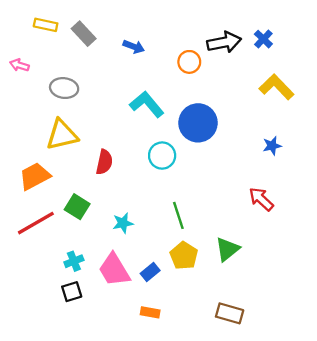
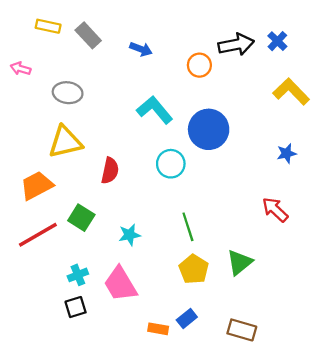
blue rectangle: (150, 272) -> (187, 319), moved

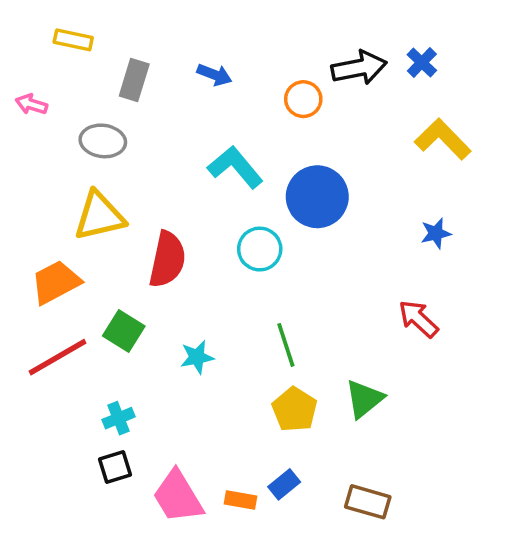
gray rectangle: (88, 35) -> (134, 80), moved, turned 60
red semicircle: (110, 171) -> (167, 259), size x1.4
pink trapezoid: (120, 284) -> (178, 497), moved

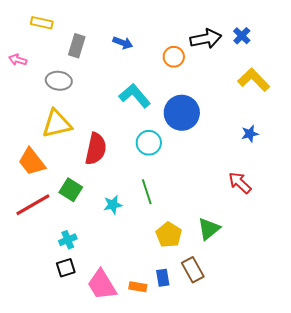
orange trapezoid: (56, 282) -> (32, 162), turned -100
green line: (286, 345) -> (147, 192), moved
blue rectangle: (284, 484) -> (163, 278), turned -60
brown rectangle: (368, 502) -> (193, 270), moved, turned 45

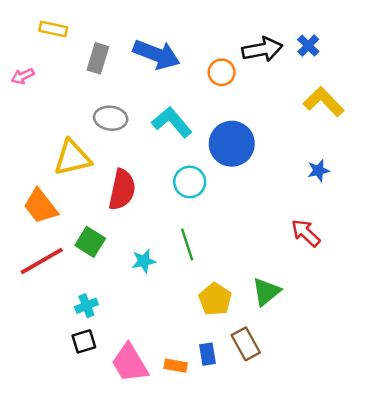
blue arrow: (123, 43) -> (157, 54), size x1.8
pink arrow: (18, 60) -> (23, 76), turned -42
gray ellipse: (59, 81) -> (111, 118), moved

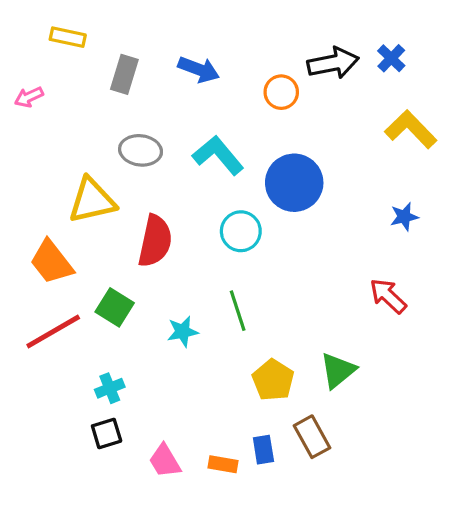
blue arrow: (157, 54) -> (199, 69), size x0.7
pink trapezoid: (130, 363) -> (165, 461), size x0.7

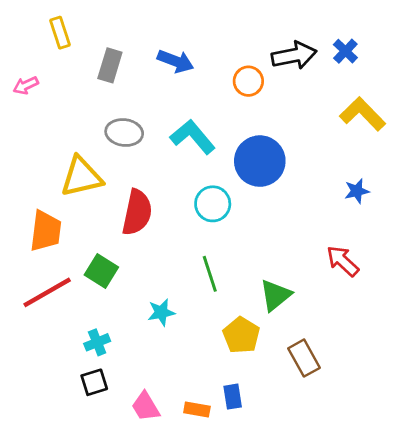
yellow rectangle: (68, 37) -> (60, 33), turned 60
orange trapezoid: (52, 262) -> (46, 231), turned -135
cyan star: (183, 332) -> (161, 312), moved
green triangle: (338, 370) -> (275, 295), moved
brown rectangle: (312, 437) -> (304, 358), moved

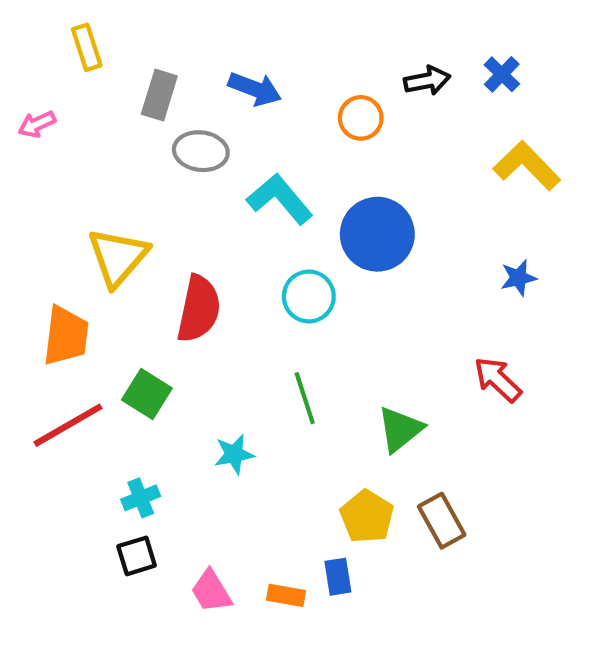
black arrow: (294, 55) -> (427, 81), size x0.7
gray ellipse: (124, 133) -> (201, 151), moved
yellow triangle: (81, 177) -> (118, 257), turned -36
yellow pentagon: (241, 335) -> (367, 517), moved

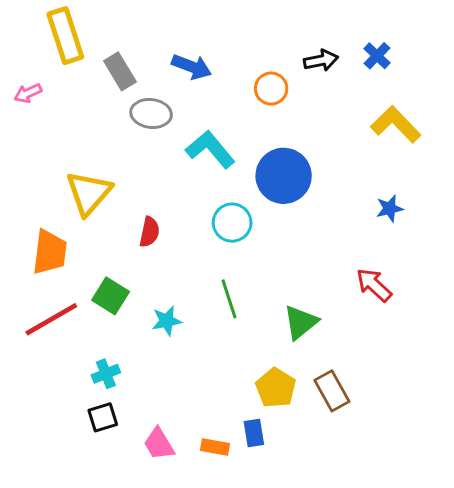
yellow rectangle: (87, 47) -> (65, 36), size x1.6
gray rectangle: (159, 95) -> (120, 71), turned -48
red semicircle: (199, 309) -> (150, 232), size x0.6
cyan star: (234, 454) -> (167, 321), moved

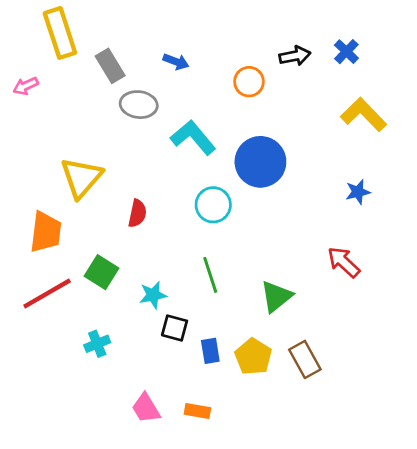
blue arrow: (192, 67) -> (176, 62), size x0.7
black square: (103, 417) -> (175, 328), moved, turned 32
blue rectangle: (254, 433) -> (210, 351), moved

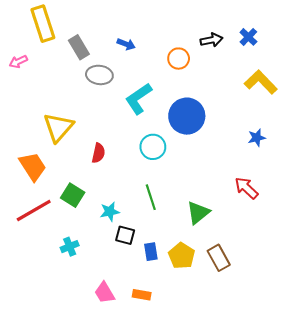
cyan L-shape: (193, 137) -> (138, 99), turned -84
orange trapezoid: (46, 232) -> (33, 166), turned -40

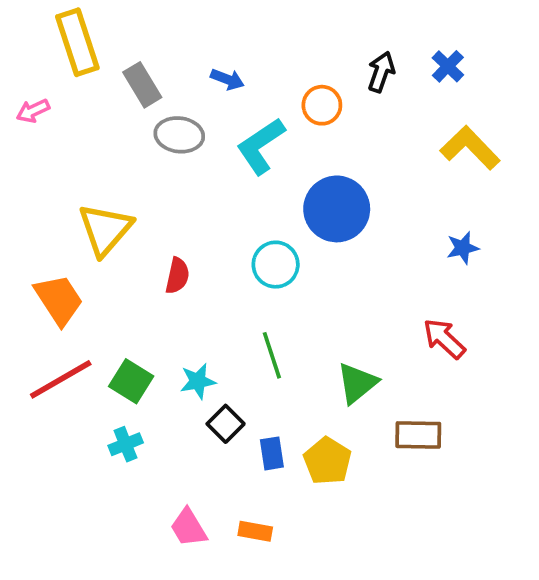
black arrow: (211, 40) -> (381, 72), turned -60
cyan L-shape: (138, 99) -> (261, 146), moved
green square: (73, 195) -> (131, 381), moved
black square: (125, 235) -> (226, 424), turned 30
brown rectangle: (219, 258) -> (418, 435), moved, turned -60

